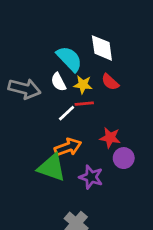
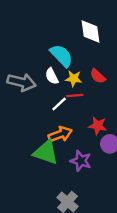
white diamond: (102, 48) -> (90, 31), moved

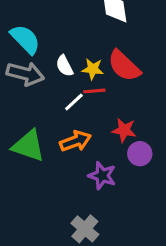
cyan semicircle: (61, 56) -> (25, 39), moved
red semicircle: (98, 76) -> (124, 66), size x1.6
green triangle: (46, 152) -> (28, 146), moved

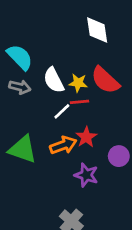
white semicircle: (65, 66) -> (54, 80), size x1.4
gray arrow: (25, 74) -> (20, 87), size x0.7
red star: (124, 130) -> (86, 137), moved, turned 30

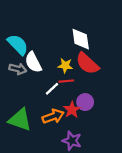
white diamond: (97, 30) -> (81, 39), moved
white semicircle: (54, 80) -> (33, 62), moved
purple circle: (119, 156) -> (85, 102), moved

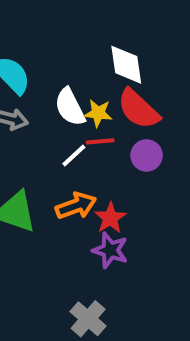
white semicircle: (33, 62) -> (70, 107), moved
purple circle: (85, 102) -> (147, 155), moved
red star: (72, 110) -> (110, 218), moved

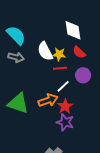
red semicircle: (138, 109) -> (79, 52), size x0.6
white line: (74, 155) -> (63, 86), moved

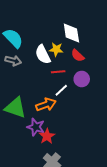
yellow star: (59, 54) -> (56, 49), moved
red star: (65, 106) -> (47, 136), moved
purple star: (65, 122) -> (36, 127), moved

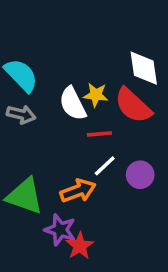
white diamond: (71, 33) -> (144, 68), moved
red semicircle: (78, 56) -> (133, 105), size x1.6
purple circle: (82, 79) -> (140, 175), moved

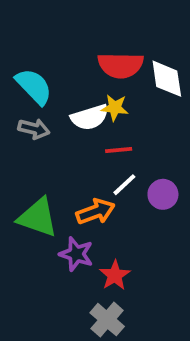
white semicircle: (73, 104) -> (90, 117), turned -80
red semicircle: (133, 105) -> (121, 65), moved, turned -42
red star: (80, 246) -> (115, 275), moved

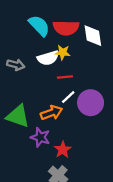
cyan semicircle: (34, 86) -> (39, 26), moved
purple circle: (163, 194) -> (91, 103), size x1.5

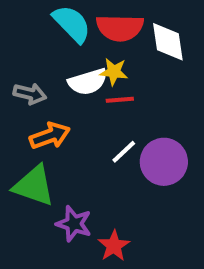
red line: (65, 77) -> (120, 100), moved
orange arrow: (51, 113) -> (50, 136), moved

